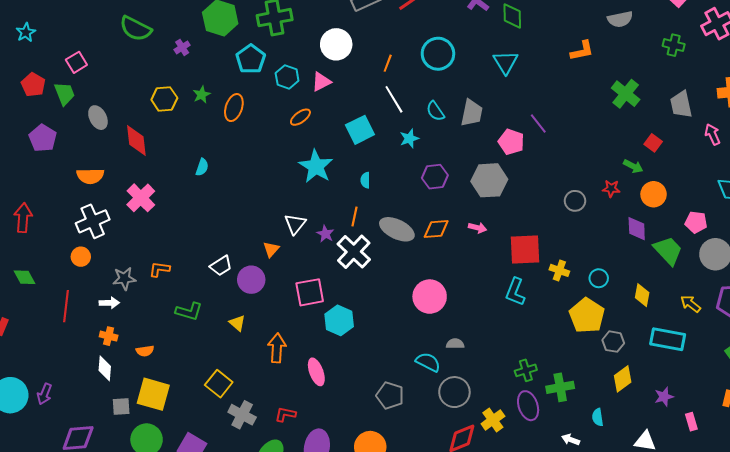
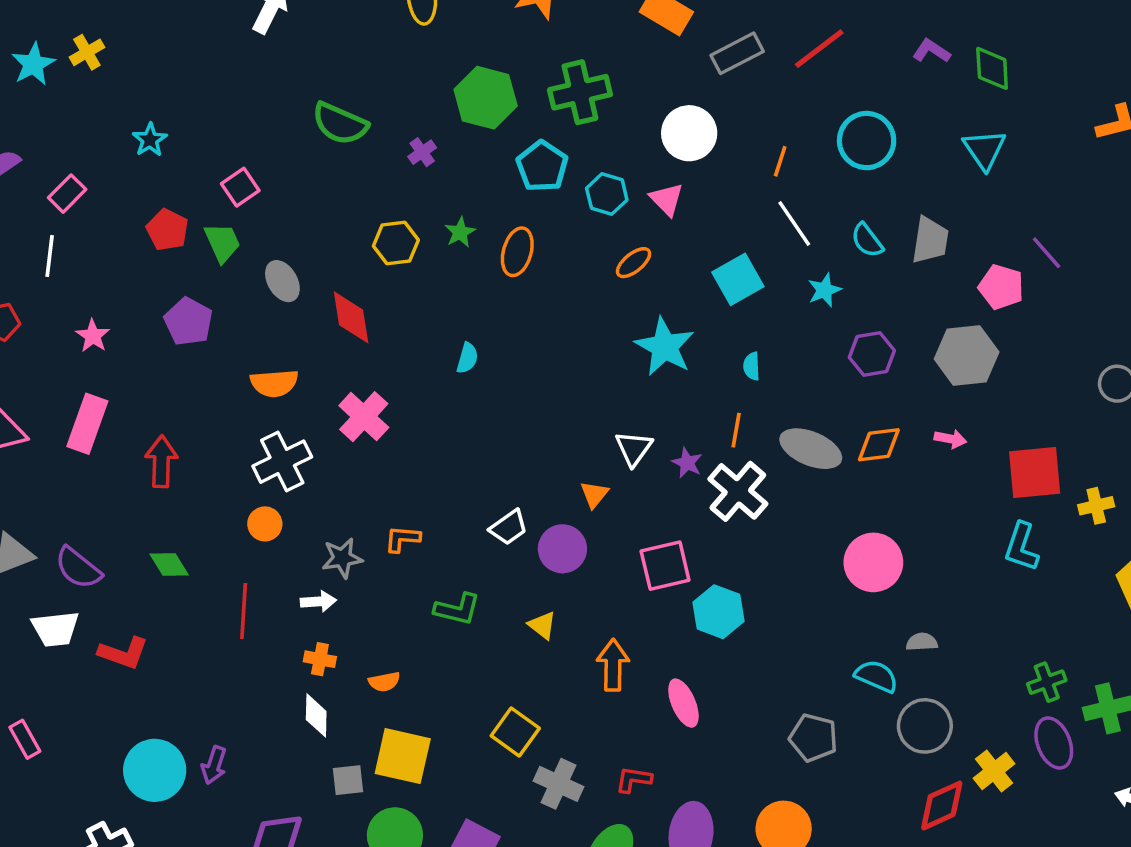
pink triangle: (321, 82) -> (667, 199), turned -45
yellow cross: (559, 270) -> (1096, 506), turned -30

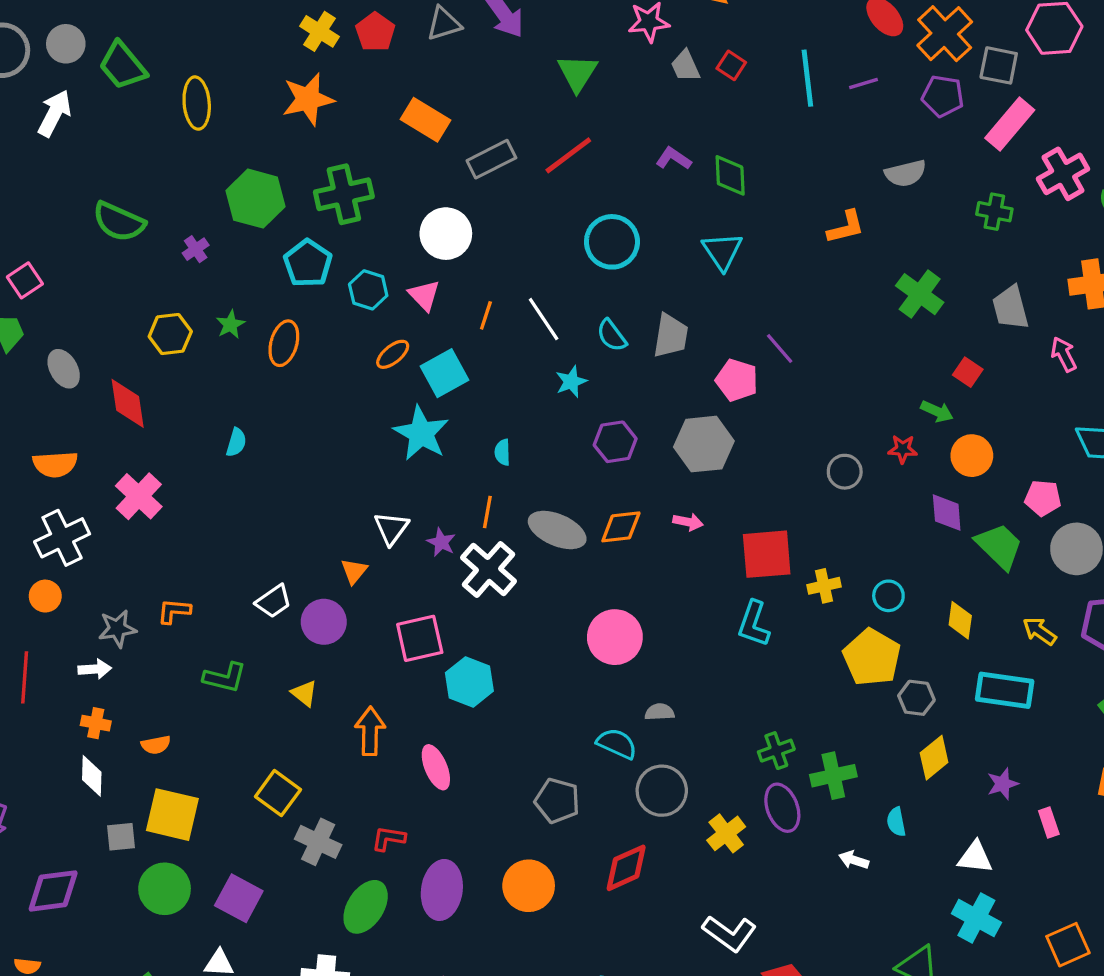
orange line: (780, 161) -> (486, 315), moved
cyan square: (738, 279) -> (444, 373), moved
red diamond: (942, 806) -> (626, 868), moved

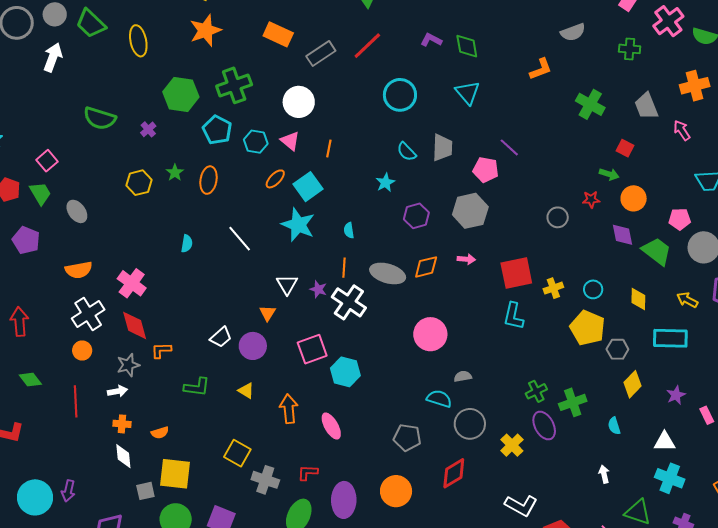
white line: (544, 319) -> (240, 239), moved
red diamond: (128, 403) -> (135, 325), moved
white arrow: (854, 860) -> (604, 474), moved, turned 66

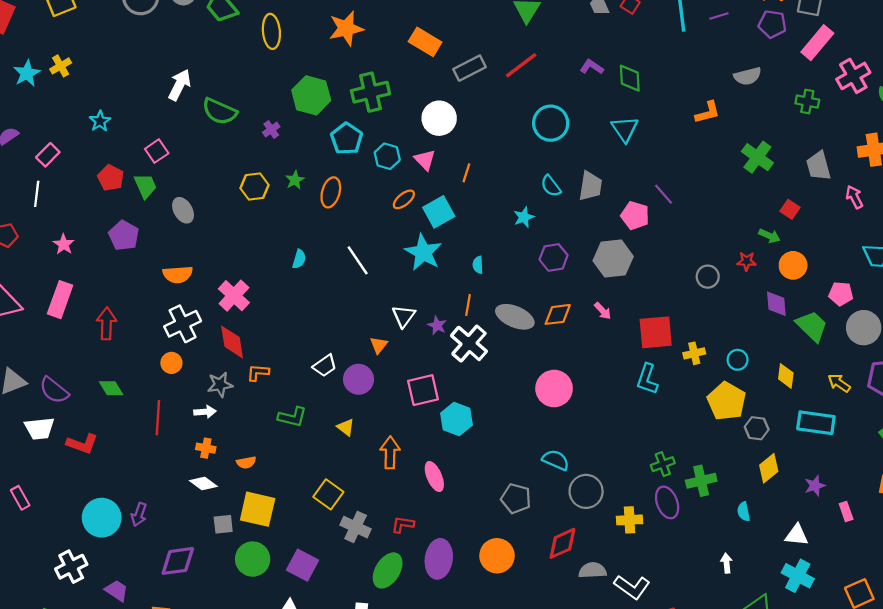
white arrow: (53, 57) -> (180, 85), moved
pink arrow: (466, 259) -> (603, 311), turned 36
gray semicircle: (463, 376) -> (593, 570), moved, size x1.4
yellow cross: (512, 445) -> (629, 520), turned 35
white diamond: (123, 456) -> (203, 483), turned -55

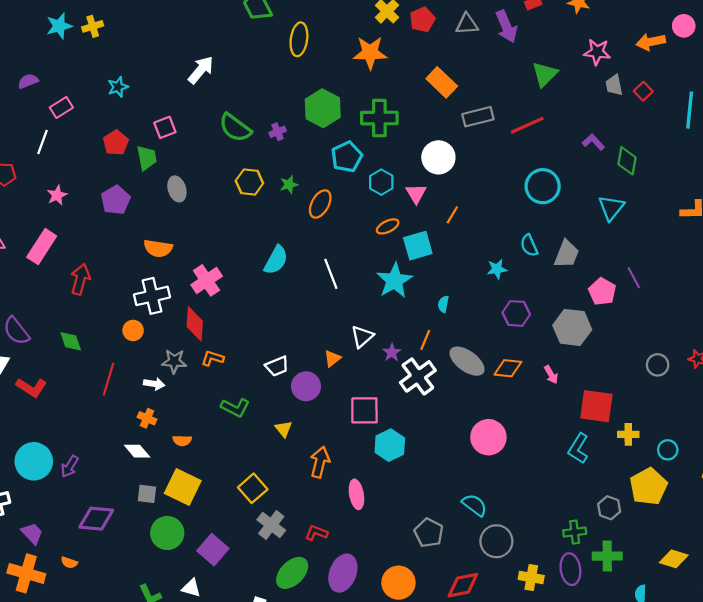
green semicircle: (220, 111) -> (235, 128), moved
cyan semicircle: (299, 259) -> (276, 260), size x1.6
gray hexagon: (757, 428) -> (609, 508), moved
yellow diamond: (769, 468) -> (674, 559), turned 44

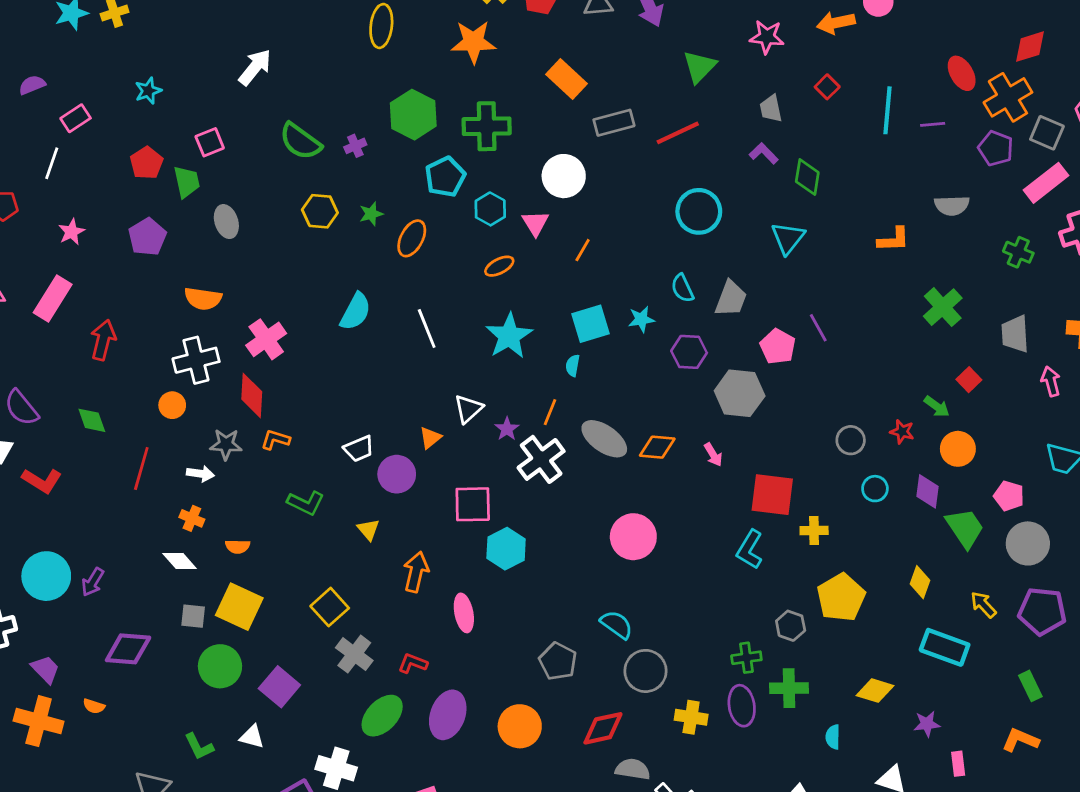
gray trapezoid: (614, 85) -> (771, 109), moved
cyan square: (418, 246) -> (590, 324), moved
purple hexagon: (516, 313) -> (689, 352), moved
cyan circle: (668, 450) -> (875, 489), moved

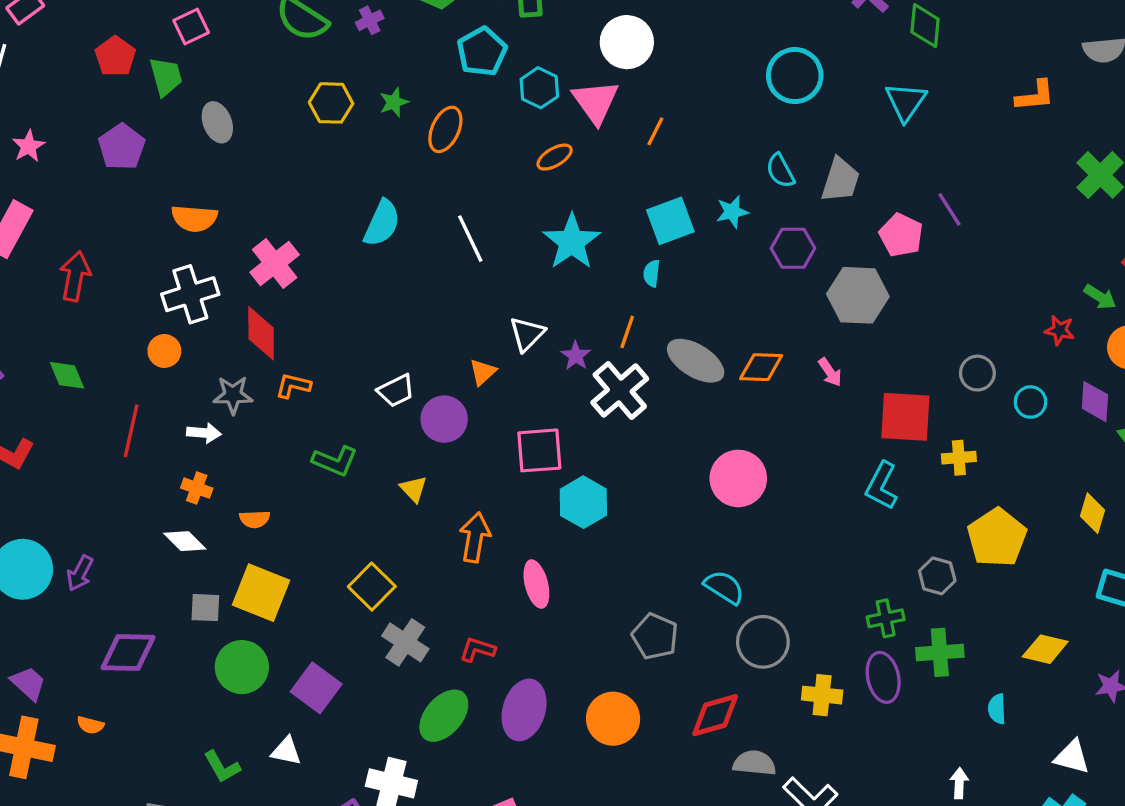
pink triangle: (535, 223) -> (596, 102), size x1.4
gray circle: (851, 440) -> (977, 373), moved

